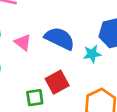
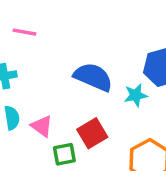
pink triangle: (23, 42) -> (42, 126), moved

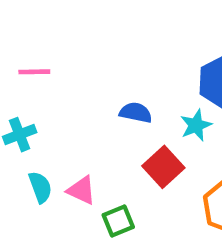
blue semicircle: (93, 77) -> (136, 113), size x0.6
red square: (92, 133) -> (163, 167), moved

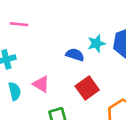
cyan star: (196, 125) -> (96, 43), moved
pink triangle: (81, 190) -> (41, 84), moved

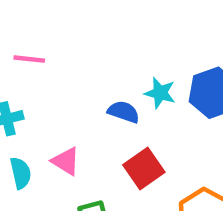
cyan star: (96, 43) -> (160, 93), turned 30

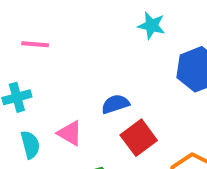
cyan star: (160, 93) -> (151, 26), moved
blue semicircle: (124, 112) -> (115, 104), moved, turned -36

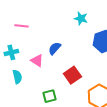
blue semicircle: (115, 104) -> (55, 48), moved, turned -32
pink triangle: (70, 133) -> (37, 61), moved

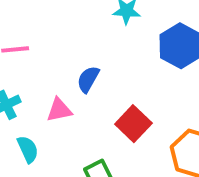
pink triangle: (37, 61) -> (59, 110), turned -32

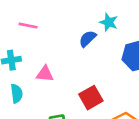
blue semicircle: (88, 79) -> (88, 39), moved

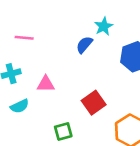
cyan star: (109, 22) -> (104, 26), turned 30
cyan semicircle: (17, 93) -> (20, 106), turned 78

